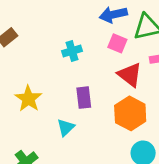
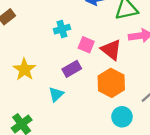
pink square: (117, 43) -> (86, 45), moved
purple rectangle: (84, 98) -> (72, 69), turned 66

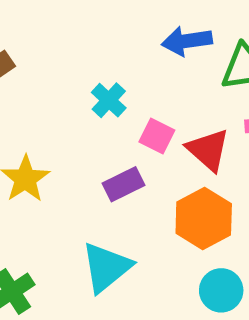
cyan cross: (62, 29) -> (109, 100), turned -35
cyan triangle: (56, 94) -> (106, 267), moved, size x1.6

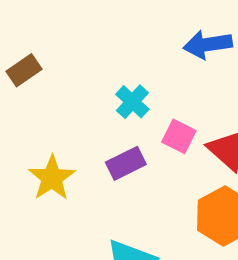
purple rectangle: (124, 184) -> (126, 163), moved

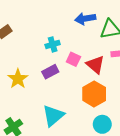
cyan cross: (132, 102) -> (53, 44), turned 32

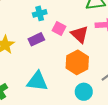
cyan triangle: (53, 116) -> (37, 81), turned 45

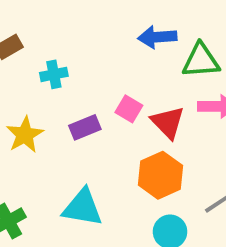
cyan cross: (40, 13) -> (54, 74), moved

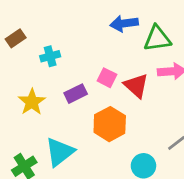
orange hexagon: (160, 175) -> (110, 124), moved
cyan triangle: (83, 208) -> (60, 152), moved, turned -44

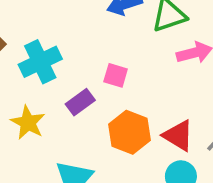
cyan cross: (50, 56) -> (40, 62), size x1.6
red triangle: (136, 86) -> (178, 136), moved

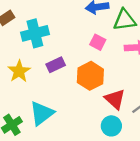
pink square: (116, 75) -> (98, 42), moved
orange hexagon: (130, 132) -> (90, 76), moved

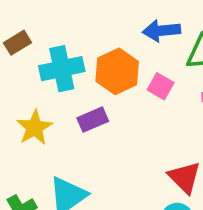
orange hexagon: (90, 76) -> (117, 71), moved

